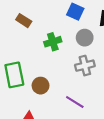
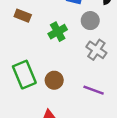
gray cross: (85, 66) -> (96, 50), turned -30

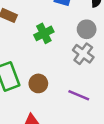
gray circle: (90, 21) -> (87, 29), moved

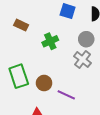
purple line: (79, 95) -> (66, 95), moved

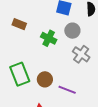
gray circle: (86, 39) -> (72, 31), moved
green cross: (50, 41) -> (49, 38), turned -35

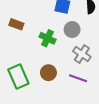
brown circle: (45, 79) -> (48, 73), moved
purple line: (67, 90) -> (78, 78), moved

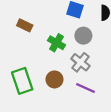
gray cross: (82, 54) -> (80, 62), moved

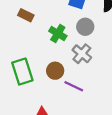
purple line: (85, 88) -> (74, 86), moved

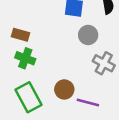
green cross: (58, 34) -> (25, 58), moved
gray cross: (82, 54) -> (104, 63), moved

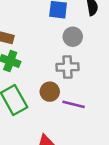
gray cross: (104, 63) -> (67, 67), moved, turned -30

